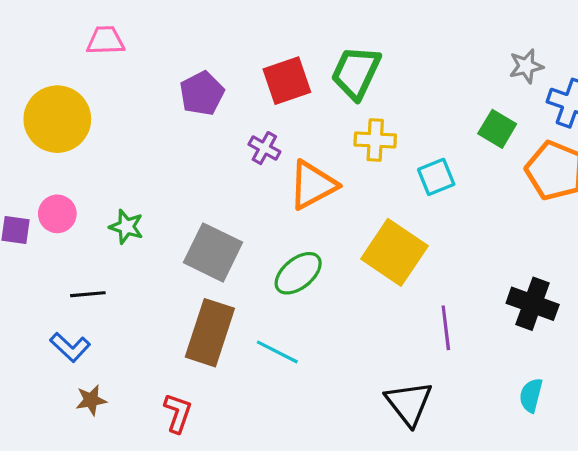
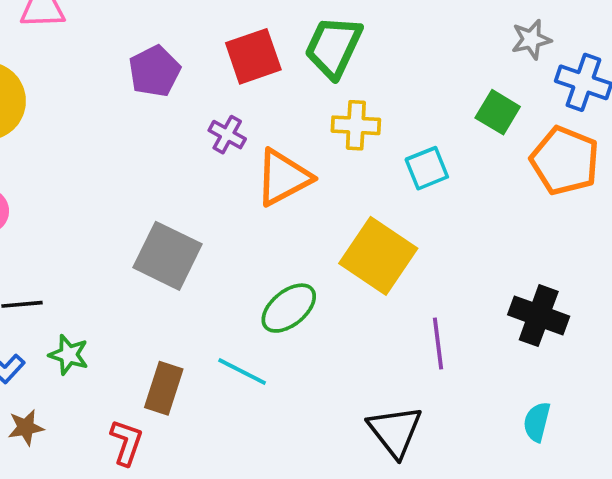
green star: (126, 227) -> (69, 355), moved
green ellipse: (298, 273) -> (289, 308), moved
brown rectangle: (210, 333) -> (164, 388), moved, size x0.7

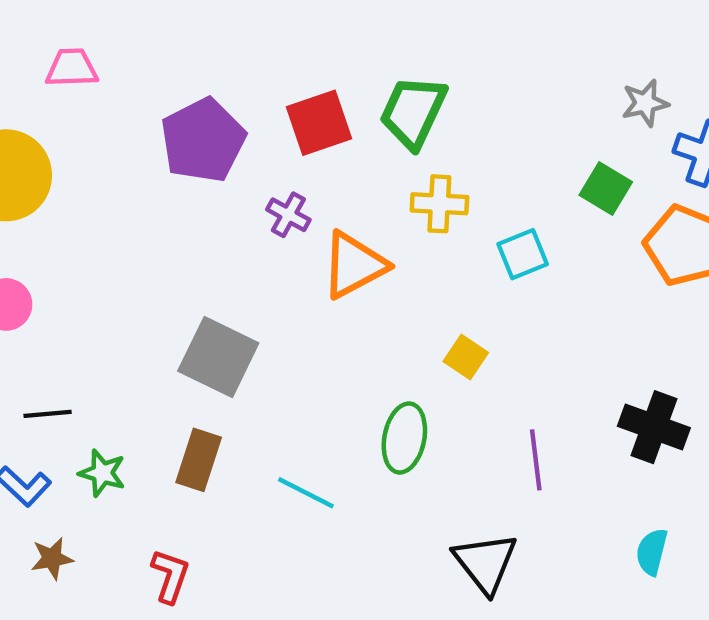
purple pentagon: (154, 71) -> (203, 140), size x1.4
yellow square: (378, 256) -> (466, 357), size x0.5
green ellipse: (289, 308) -> (404, 438), moved, turned -40
brown rectangle: (164, 388) -> (199, 460), moved

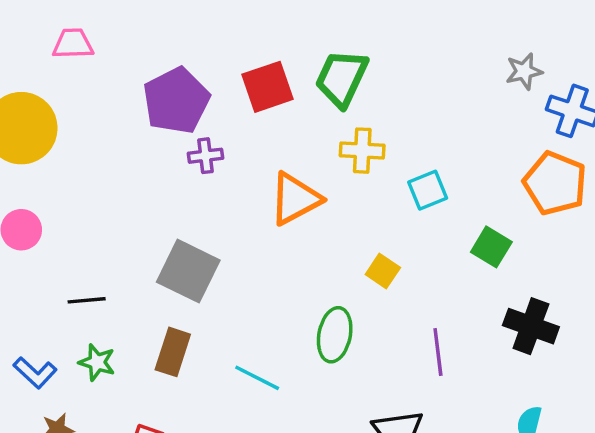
green square: (606, 188) -> (491, 247), moved
purple cross: (288, 215) -> (206, 156), moved, turned -36
black line: (48, 414) -> (87, 300), moved

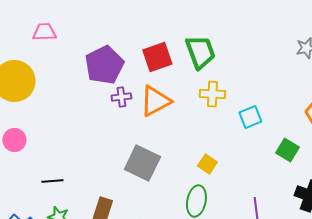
green trapezoid: (342, 78) -> (200, 52), turned 135
orange triangle: (295, 199) -> (155, 101), moved
gray square: (188, 271) -> (142, 163), moved
yellow square: (383, 271) -> (207, 164), moved

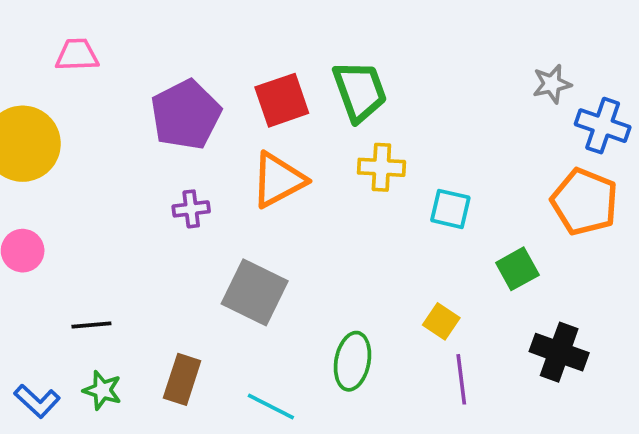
purple cross: (121, 97) -> (191, 209), moved
cyan square: (250, 117) -> (450, 209), turned 35
green square: (287, 150) -> (517, 269), turned 30
yellow square: (207, 164) -> (441, 321), moved

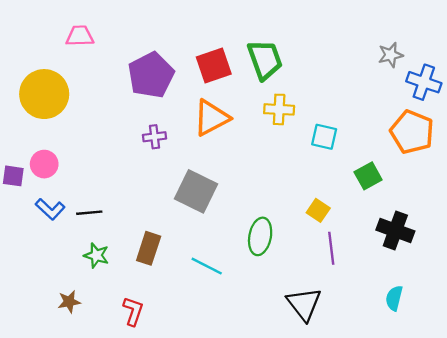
blue L-shape: (37, 401) -> (50, 209), moved

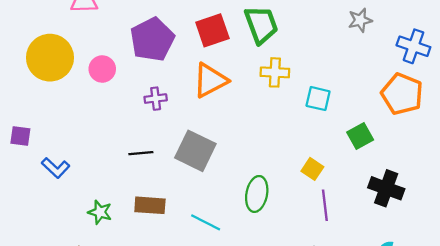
gray star: (391, 55) -> (360, 20), moved
pink circle: (44, 164) -> (102, 69), moved
black line: (89, 213) -> (141, 153), moved
brown rectangle: (149, 248) -> (150, 205), turned 76

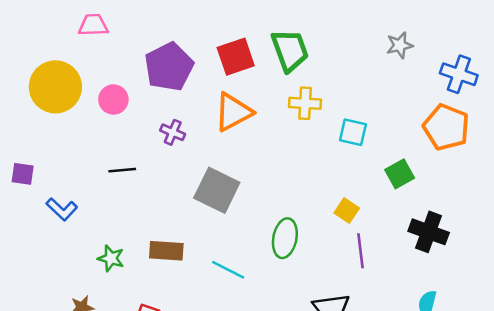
purple cross: (156, 99) -> (173, 132), turned 30
black line: (141, 153) -> (122, 170), moved

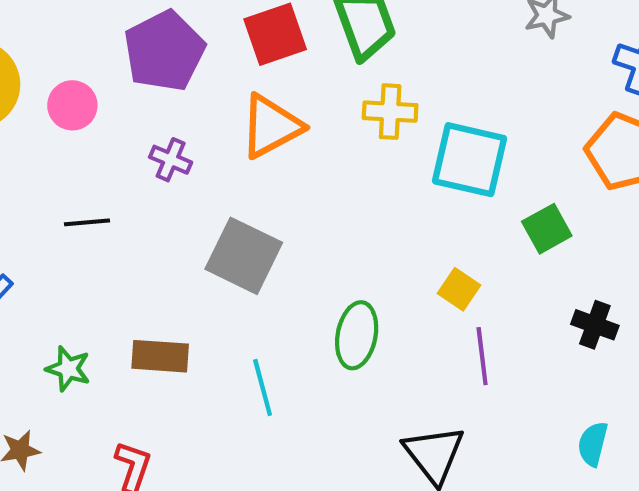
cyan square: (353, 132) -> (469, 160), size x1.6
black cross: (429, 232) -> (595, 325), size x0.7
cyan line: (228, 270) -> (263, 387), turned 48

